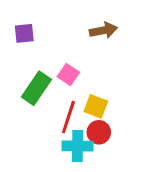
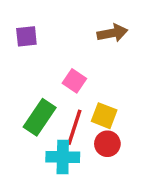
green rectangle: (36, 88) -> (40, 117), moved
cyan cross: (78, 146) -> (63, 157), moved

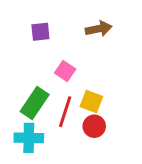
purple square: (26, 36) -> (40, 32), moved
cyan cross: (63, 157) -> (29, 138), moved

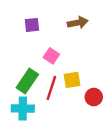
yellow square: (91, 102) -> (72, 80), turned -30
red circle: (94, 126) -> (94, 97), moved

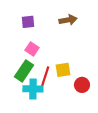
pink square: (51, 56) -> (32, 49), moved
cyan cross: (23, 108) -> (33, 89), moved

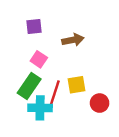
brown arrow: (68, 20) -> (73, 40), moved

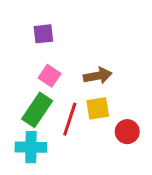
brown arrow: (73, 40) -> (98, 76), moved
cyan cross: (40, 108) -> (31, 147), moved

